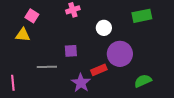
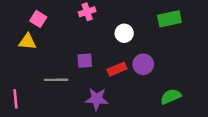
purple circle: (120, 54) -> (143, 64), size x0.7
red rectangle: (99, 70) -> (117, 69), moved
purple star: (81, 83) -> (97, 99), turned -30

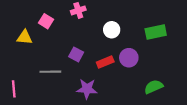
pink square: (38, 19) -> (46, 21), moved
green rectangle: (169, 19) -> (156, 32), moved
purple square: (85, 61) -> (76, 54), turned 32

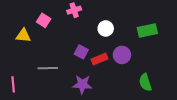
purple square: (76, 54) -> (81, 52), moved
green semicircle: (154, 87) -> (145, 82), turned -84

